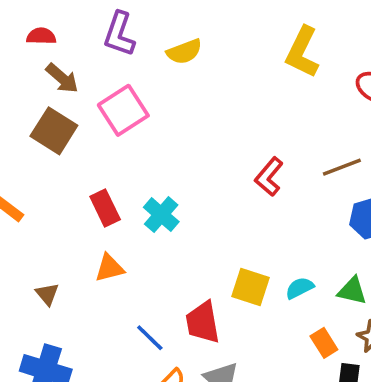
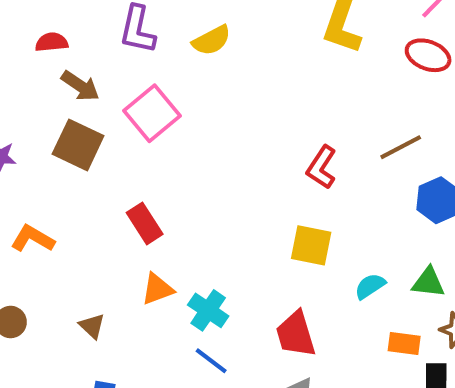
cyan cross: (161, 215) -> (208, 310), moved
yellow square: (251, 287) -> (311, 245), moved
red trapezoid: (203, 322) -> (296, 334), moved
orange rectangle: (324, 343) -> (404, 344), turned -44

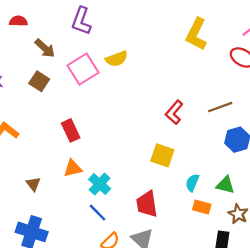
yellow semicircle: (212, 40) -> (117, 59), moved
red semicircle: (52, 42) -> (18, 21), moved
brown square: (78, 145) -> (39, 81), size x0.7
cyan semicircle: (370, 286) -> (192, 183), turned -42
orange rectangle: (404, 344) -> (202, 207), moved

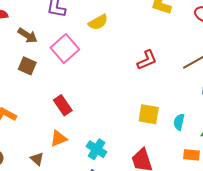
yellow semicircle: (117, 59) -> (98, 22), moved
red L-shape: (174, 112) -> (147, 60), moved, turned -145
orange triangle: (73, 168) -> (59, 138), moved
cyan semicircle: (192, 183) -> (179, 122), moved

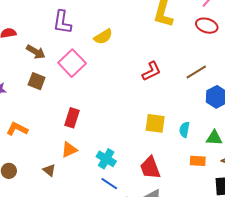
red rectangle: (63, 105) -> (72, 118), turned 54

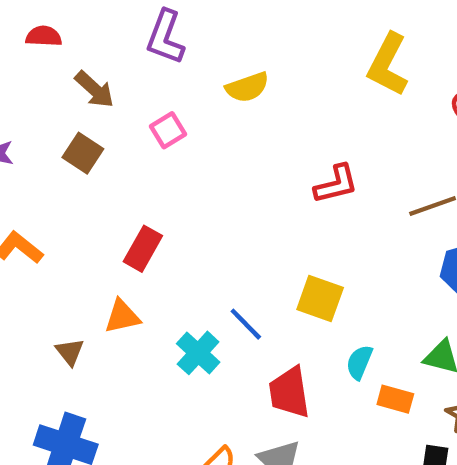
pink square: (72, 63) -> (168, 130), size x0.6
cyan semicircle: (184, 130) -> (359, 362), moved
blue line: (109, 184) -> (246, 324), moved

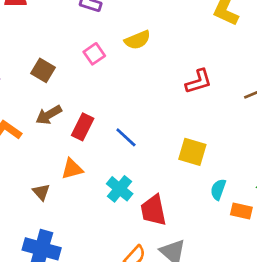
yellow semicircle: (247, 87) -> (137, 40), moved
brown arrow: (94, 89) -> (49, 115), moved, turned 110
blue line: (246, 324) -> (126, 137), moved
red trapezoid: (289, 392) -> (153, 210), moved

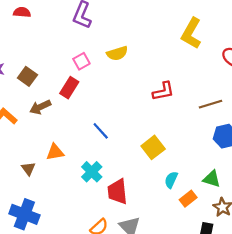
brown square: (43, 70) -> (27, 76), moved
red rectangle: (83, 127) -> (69, 88), moved
yellow square: (192, 152) -> (153, 147), turned 30
orange rectangle: (241, 211) -> (188, 199), turned -56

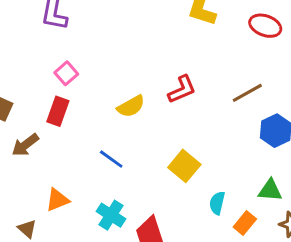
yellow semicircle: (117, 53) -> (131, 106), moved

